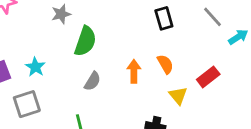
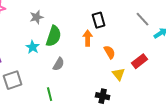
black rectangle: (164, 18) -> (99, 20), moved
cyan star: (35, 67) -> (33, 47), moved
orange arrow: (134, 71) -> (88, 38), moved

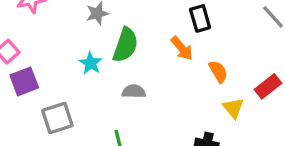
orange arrow: (88, 38) -> (182, 48), turned 140
gray semicircle: (59, 64) -> (134, 91), turned -120

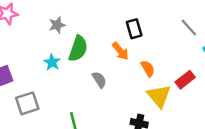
gray semicircle: (134, 91) -> (99, 80), moved, turned 56
yellow triangle: (233, 108) -> (159, 96), size x1.5

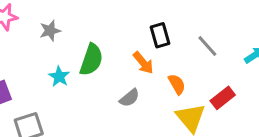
gray star: (57, 25) -> (50, 31), moved
gray line: (189, 27) -> (207, 46), moved
gray semicircle: (99, 80) -> (129, 98), moved, turned 84

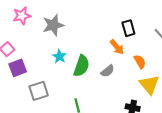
gray star: (50, 31) -> (53, 25), size x1.5
green semicircle: (91, 60) -> (81, 66), moved

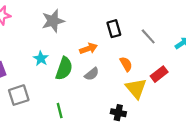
gray star: (53, 25) -> (53, 21), moved
orange arrow: (117, 47) -> (88, 49), moved, turned -70

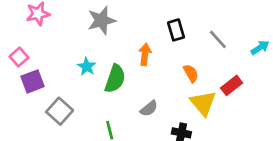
orange arrow: (88, 49) -> (145, 54), turned -63
gray semicircle: (92, 74) -> (149, 108), moved
gray square: (19, 95) -> (60, 111), turned -30

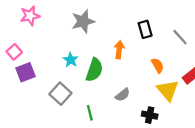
gray square: (60, 111) -> (60, 94), moved

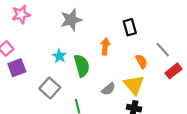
gray line: (180, 37) -> (163, 50), moved
green semicircle: (94, 70) -> (82, 66), turned -35
yellow triangle: (168, 90) -> (134, 85), moved

